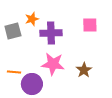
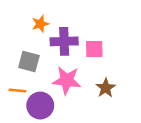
pink square: (90, 25) -> (94, 49), moved
gray square: (13, 31) -> (29, 62), moved, turned 30

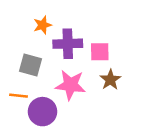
brown star: (106, 88) -> (110, 80), moved

